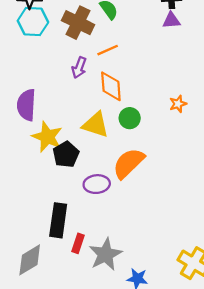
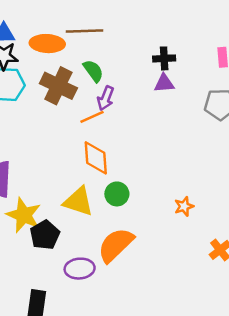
purple arrow: (79, 68) -> (106, 98), moved
orange star: (178, 104) -> (184, 206), moved

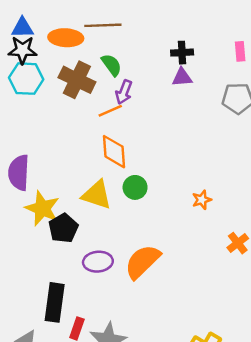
orange semicircle: (116, 245) -> (142, 262), moved

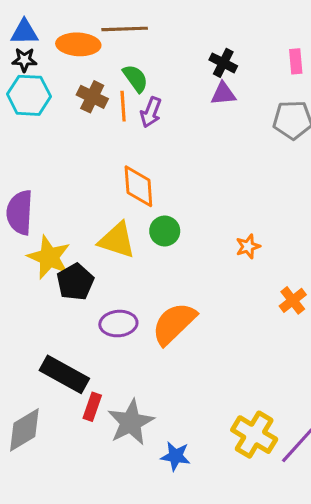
black star: (22, 50) -> (24, 60), size x0.7
black cross: (182, 53) -> (223, 63), turned 30
brown cross: (77, 80) -> (92, 97), size x0.7
orange line: (110, 111) -> (123, 106), moved, turned -70
black rectangle: (55, 302) -> (64, 374), turned -69

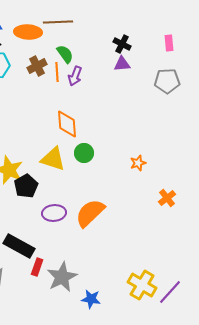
brown cross: (92, 97) -> (37, 66), turned 36

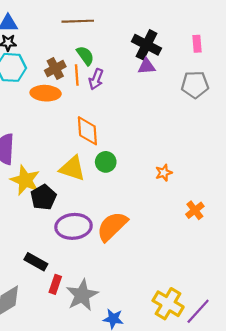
orange ellipse: (28, 32) -> (46, 93), moved
black cross: (122, 44) -> (147, 45), size x1.5
purple ellipse: (54, 213) -> (73, 226), size x1.4
black rectangle: (19, 246) -> (36, 262), size x0.7

